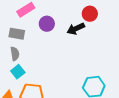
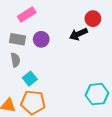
purple circle: (47, 24) -> (41, 39), moved
cyan square: (18, 72) -> (30, 79), moved

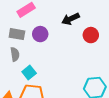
red circle: (93, 19) -> (91, 35), moved
black arrow: (78, 34) -> (71, 19), moved

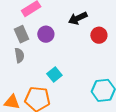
gray rectangle: (17, 34) -> (21, 34), turned 56
cyan square: (29, 73) -> (54, 74), moved

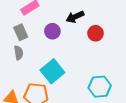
purple circle: (46, 34) -> (52, 31), moved
cyan square: (54, 74) -> (52, 71), size x1.6

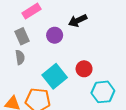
red circle: (96, 33) -> (84, 69), moved

